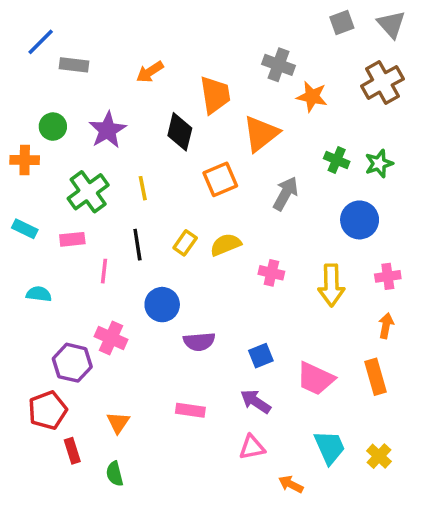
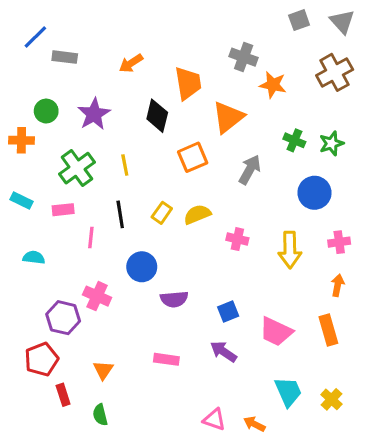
pink triangle: (252, 447) -> (214, 419), moved, turned 30

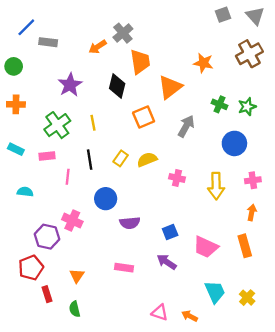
gray cross: (244, 57) -> (123, 33), moved, turned 30
green circle: (46, 111) -> (14, 66), moved

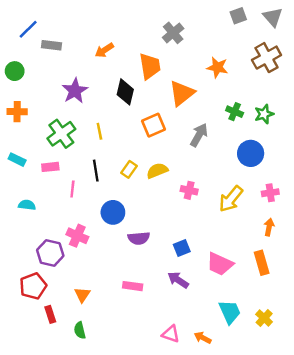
gray cross: (123, 33) -> (173, 33), moved
yellow arrow: (216, 186) -> (231, 199), turned 40

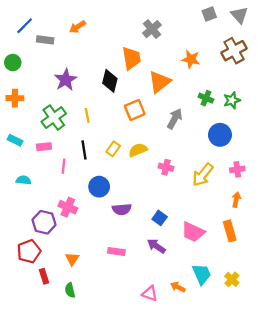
orange arrow: (104, 50) -> (78, 27), moved
blue square: (182, 248) -> (160, 218), turned -32
orange arrow: (203, 338) -> (178, 287), moved

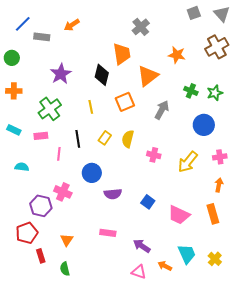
yellow line: (87, 115) -> (91, 107), moved
yellow semicircle: (138, 150) -> (128, 139), turned -54
purple arrow: (156, 246) -> (142, 246), moved

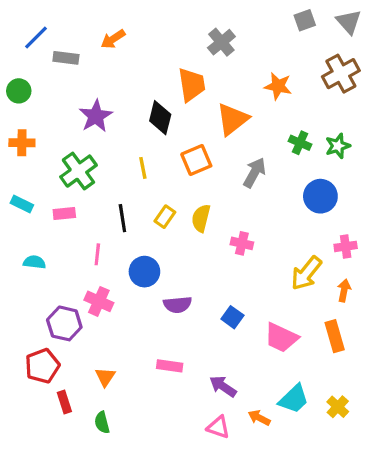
pink line: (59, 154) -> (97, 254), moved
yellow arrow: (188, 162) -> (306, 273), moved
cyan trapezoid: (187, 254) -> (294, 399), turned 70

